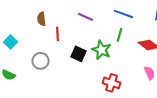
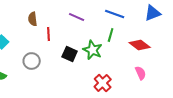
red cross: (112, 83) -> (103, 83), turned 30

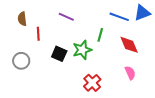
blue line: (115, 14) -> (119, 17), moved
red diamond: (140, 45) -> (129, 45), turned 30
green star: (93, 50) -> (82, 50), turned 30

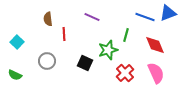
black square: (59, 54) -> (85, 63), moved
pink semicircle: (130, 73) -> (156, 73), size x1.5
red cross: (92, 83) -> (125, 73), moved

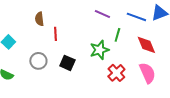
purple line: (92, 17) -> (102, 14), moved
black square: (85, 63) -> (67, 63), moved

